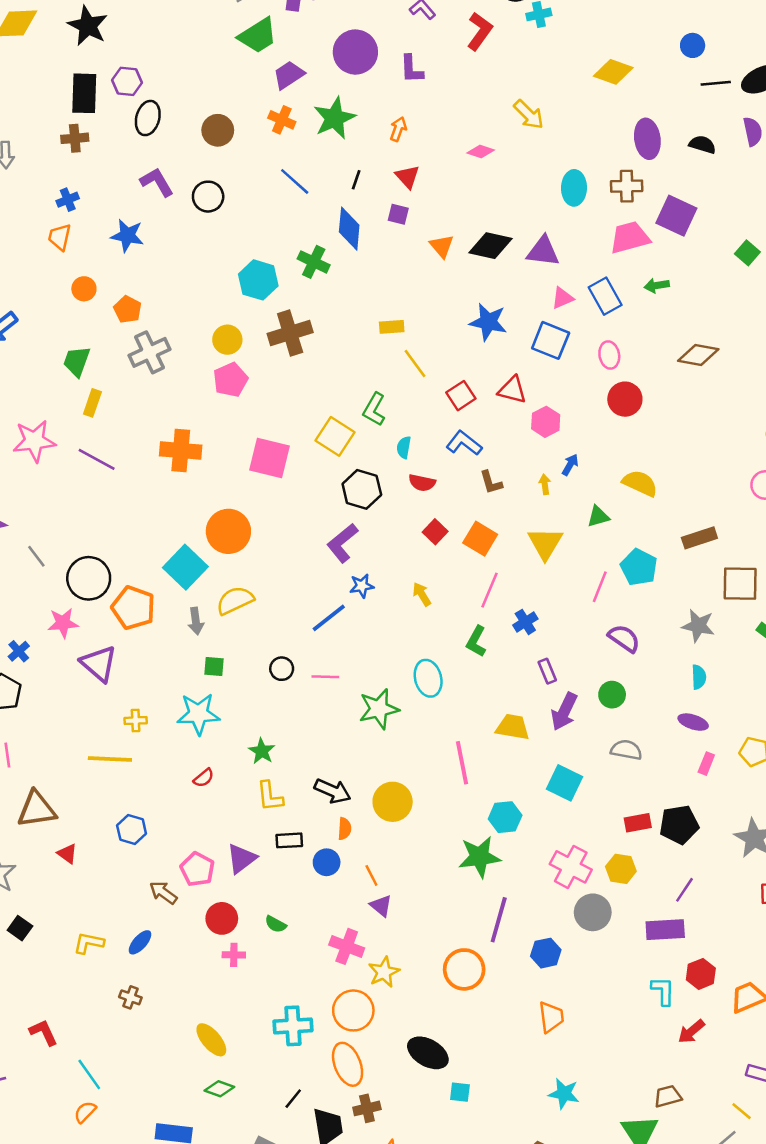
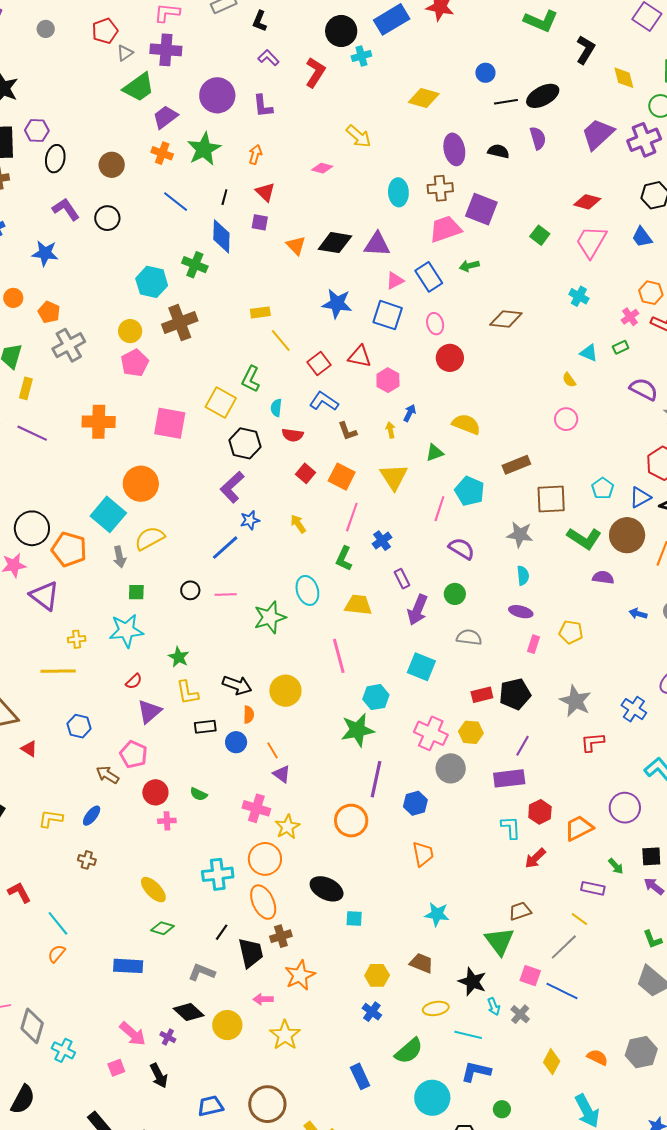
yellow trapezoid: (513, 727) -> (358, 605), moved
purple triangle: (241, 859) -> (149, 712), moved

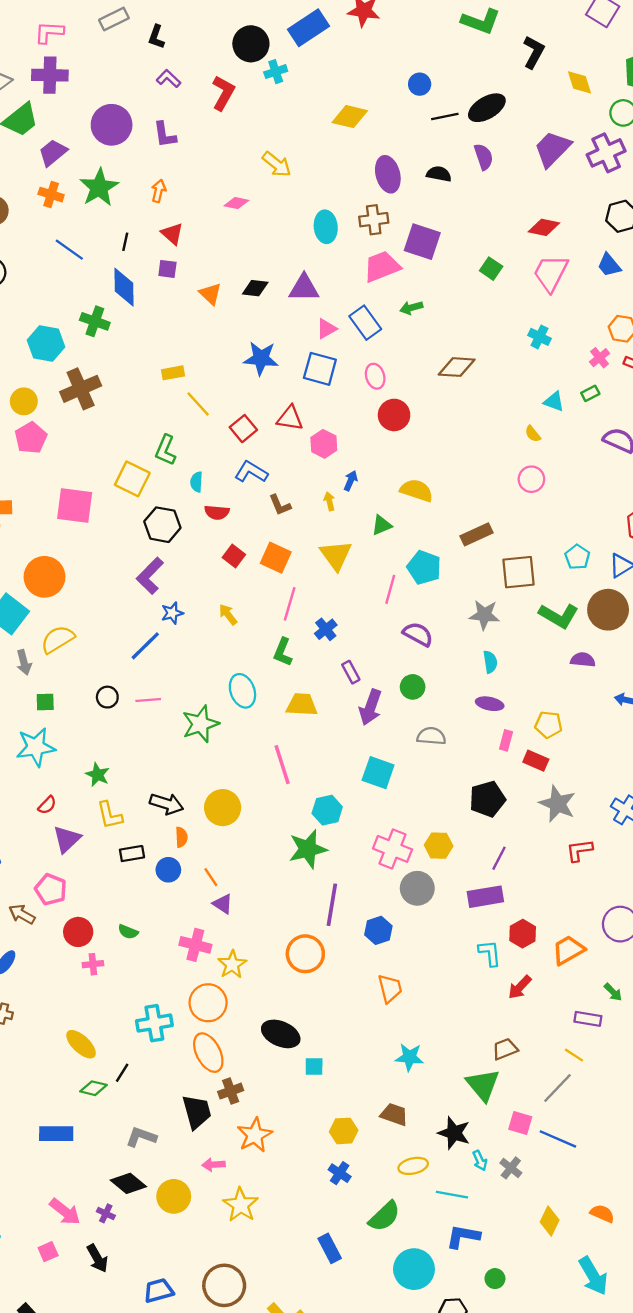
black diamond: (335, 243) -> (255, 288), size x0.7
red rectangle: (482, 695) -> (536, 761), moved, turned 40
black line: (222, 932) -> (122, 1073), moved

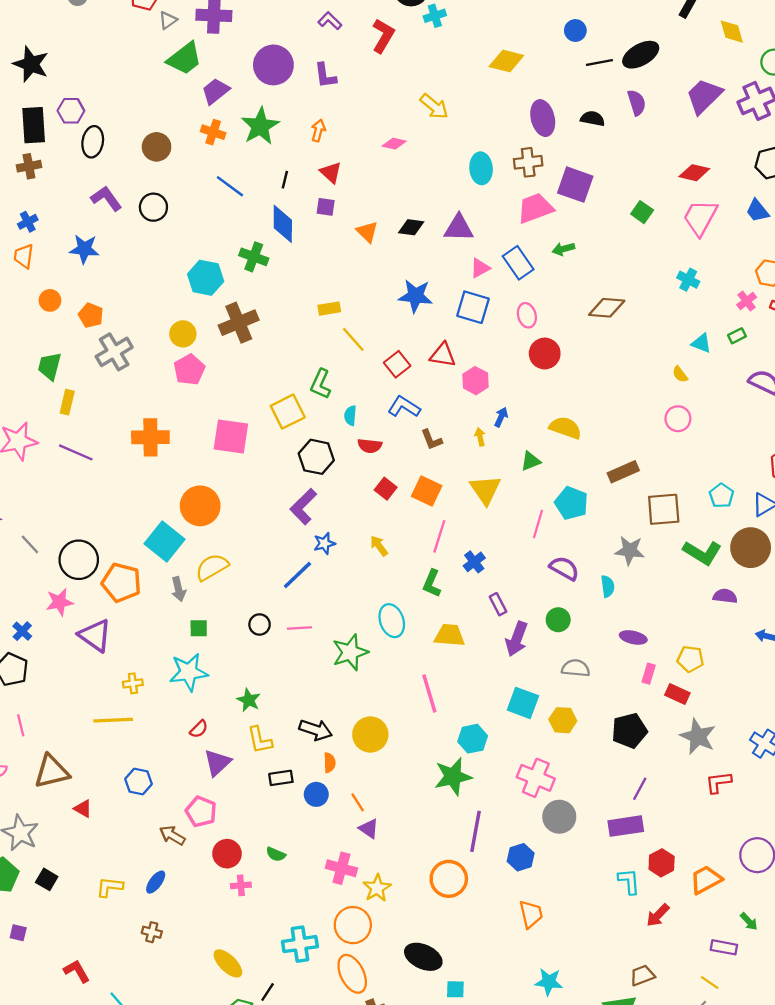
yellow square: (132, 479) -> (288, 412), turned 36
cyan semicircle: (490, 662) -> (608, 586), moved
yellow hexagon: (439, 846) -> (563, 720), moved

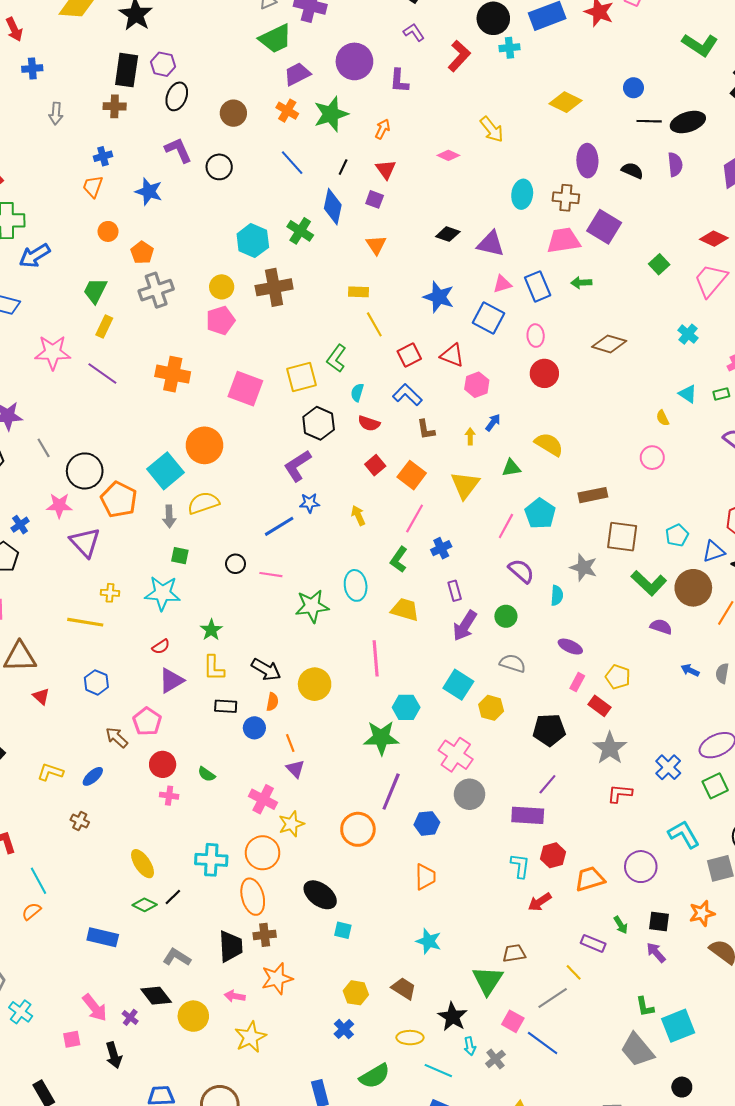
orange triangle: (367, 232) -> (376, 245), moved

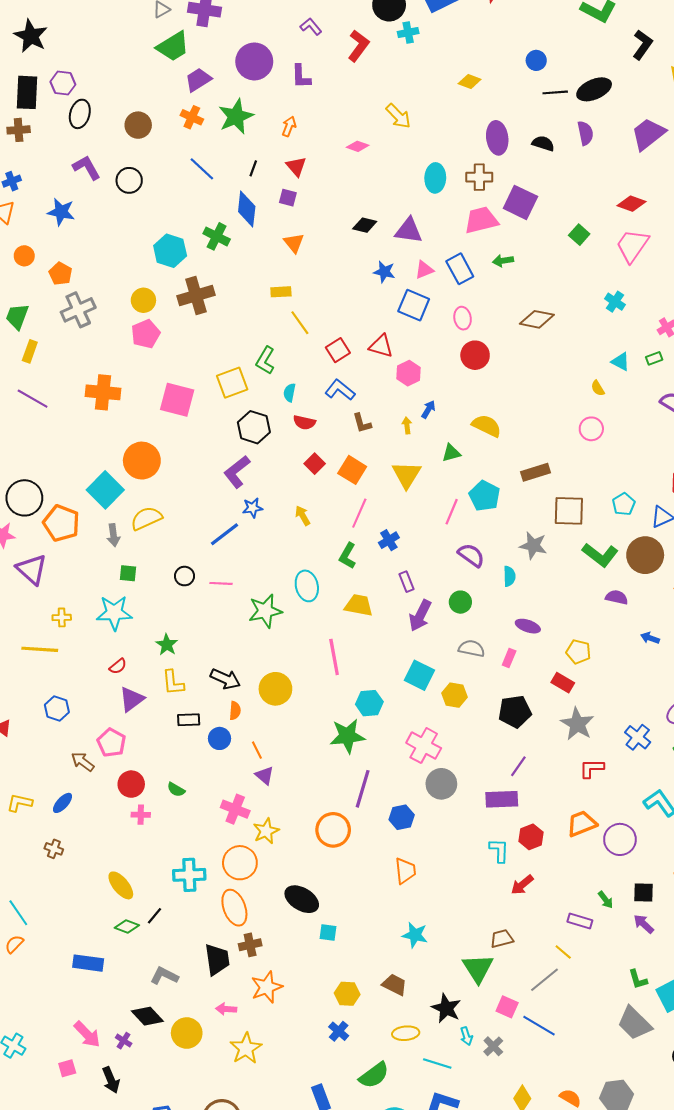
yellow diamond: (566, 102) -> (470, 81), size x0.7
blue star: (439, 297) -> (384, 272), moved, size x0.7
pink rectangle: (577, 682) -> (509, 658), moved
orange trapezoid: (590, 879) -> (582, 824), moved

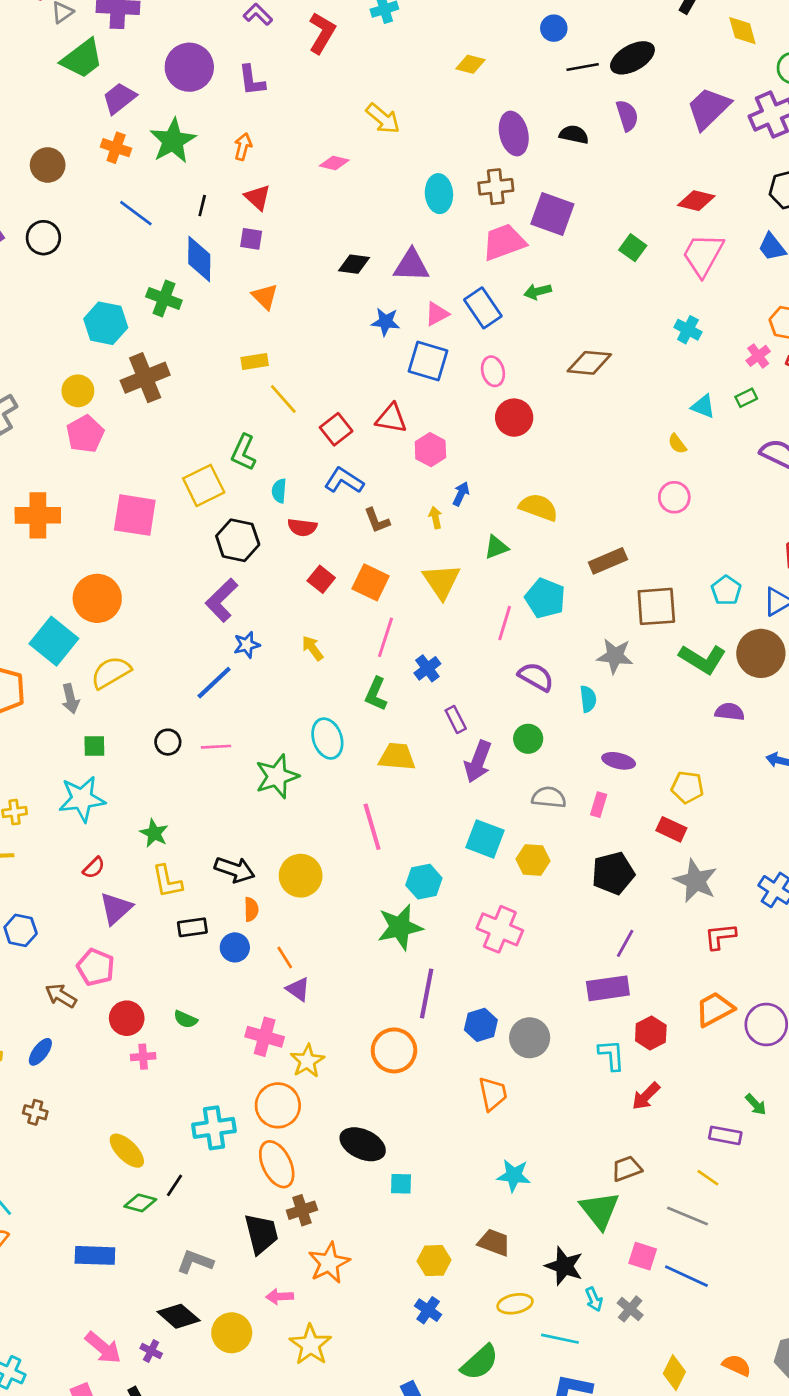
gray circle: (441, 784) -> (530, 1038), moved
gray line: (545, 980) -> (687, 1216), turned 68

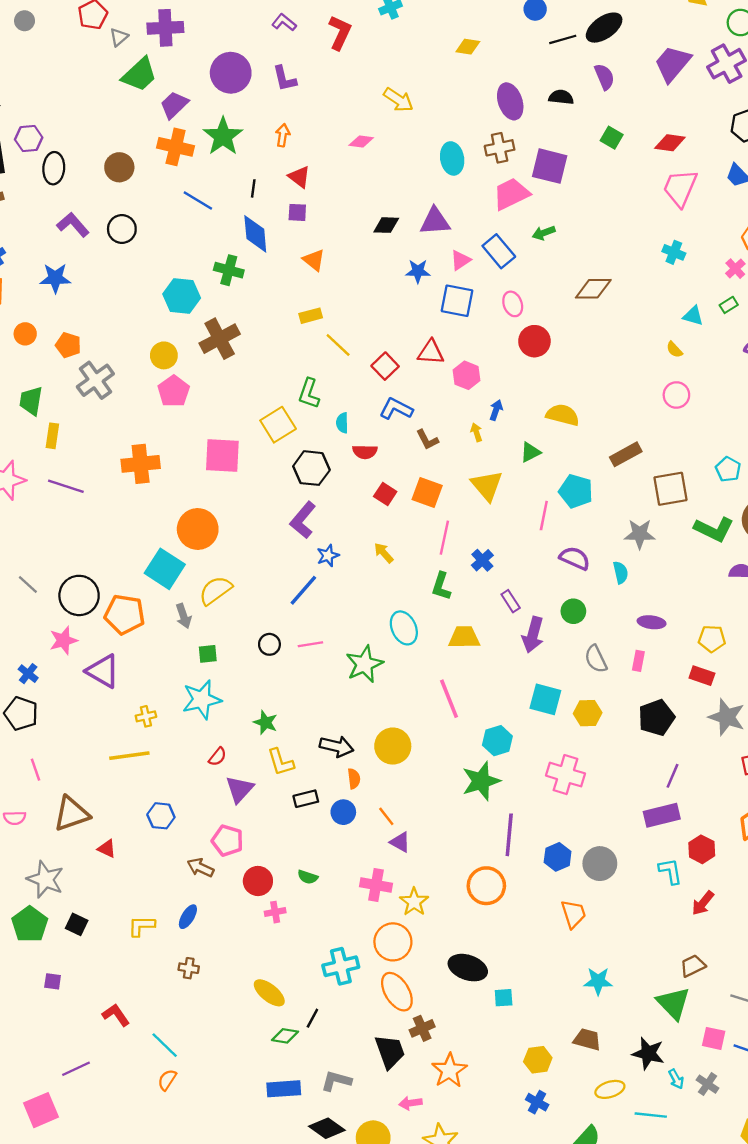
orange cross: (116, 148) -> (176, 147), size x1.4
green square: (633, 248) -> (612, 138), moved
gray semicircle: (549, 797) -> (596, 659), turned -116
blue rectangle: (95, 1255) -> (284, 1089), moved

